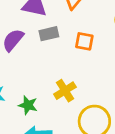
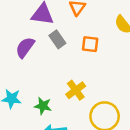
gray rectangle: (49, 34) -> (57, 39), turned 72

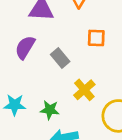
gray rectangle: (57, 39) -> (60, 58), moved

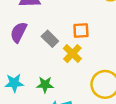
orange square: (96, 38) -> (81, 31), moved
yellow cross: (84, 90) -> (72, 54), moved

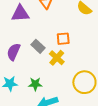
purple semicircle: (19, 32) -> (14, 52), moved

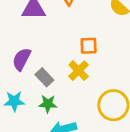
gray rectangle: (38, 46) -> (44, 77), moved

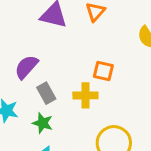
yellow cross: (79, 71) -> (85, 95), turned 30

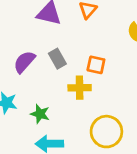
gray rectangle: (46, 93) -> (57, 59), moved

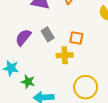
green star: (40, 114) -> (28, 82), moved

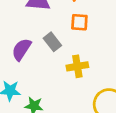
orange square: (76, 38) -> (79, 22), moved

